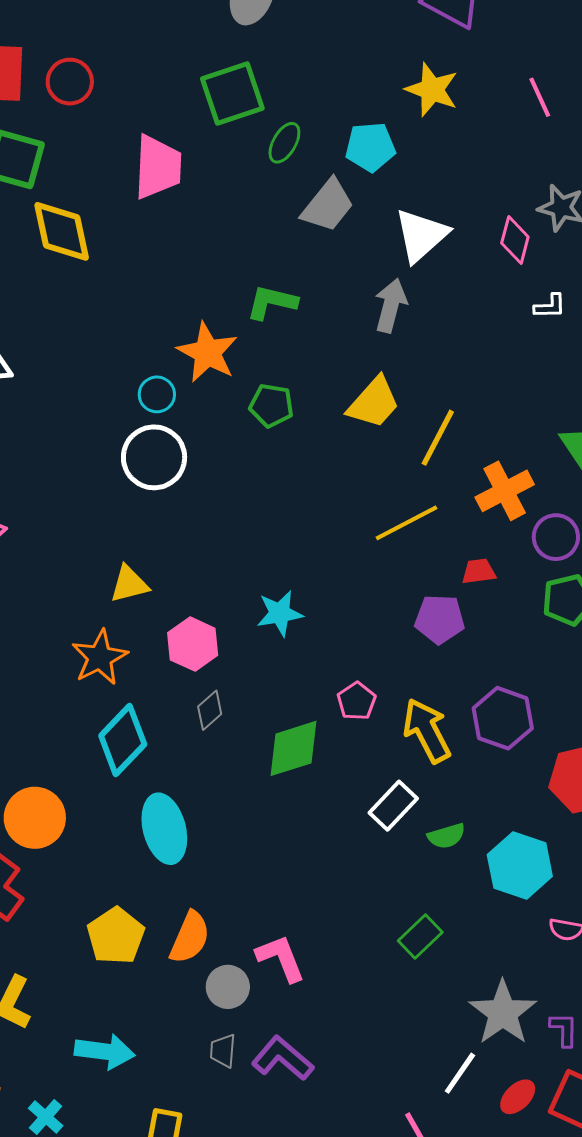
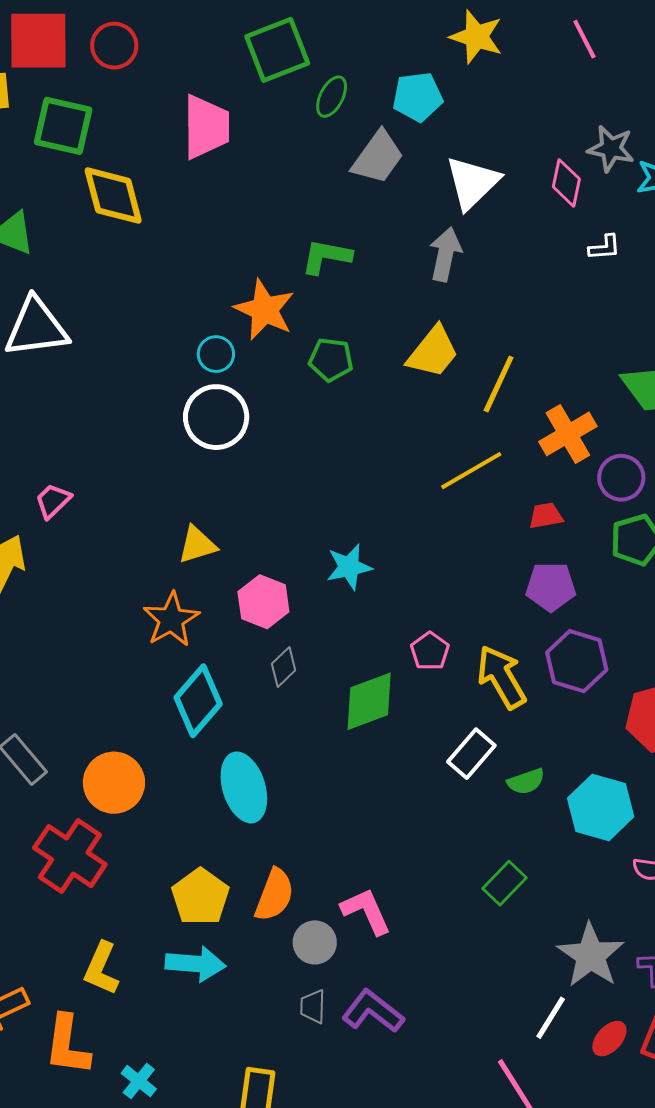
purple pentagon: (440, 619) -> (551, 587), moved
cyan arrow: (105, 1051) -> (195, 964), moved

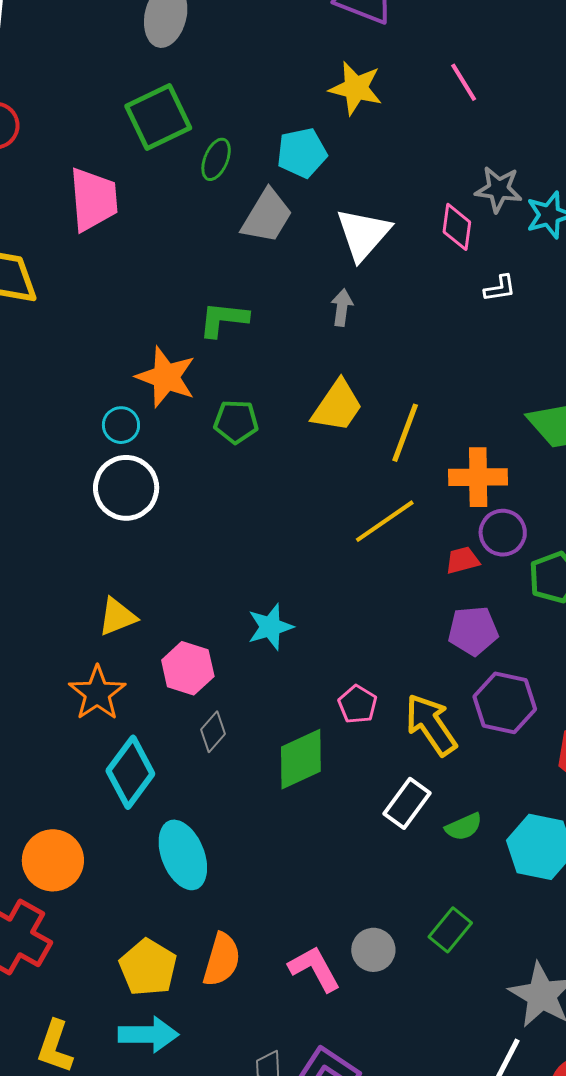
gray arrow: (445, 254) -> (342, 308), size x0.7
orange cross: (568, 434) -> (478, 477), turned 34
purple circle: (621, 478) -> (503, 533), moved
gray circle: (315, 942) -> (373, 950), moved

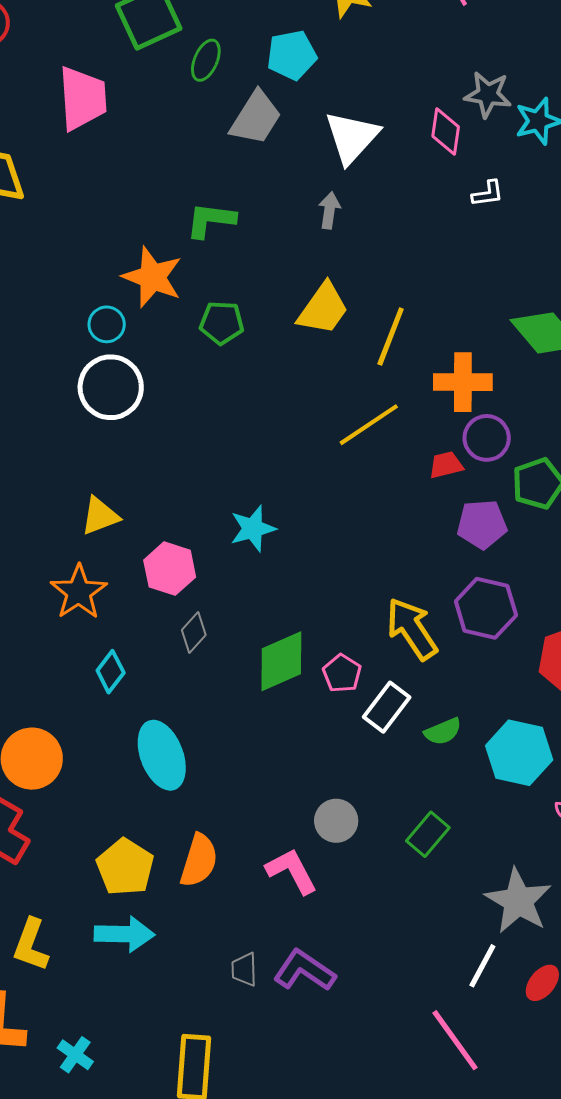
purple pentagon: (473, 631) -> (482, 524), moved
pink pentagon: (358, 704) -> (342, 673), moved
cyan diamond: (130, 772) -> (111, 672), size x0.6
gray circle: (373, 950) -> (336, 821), moved

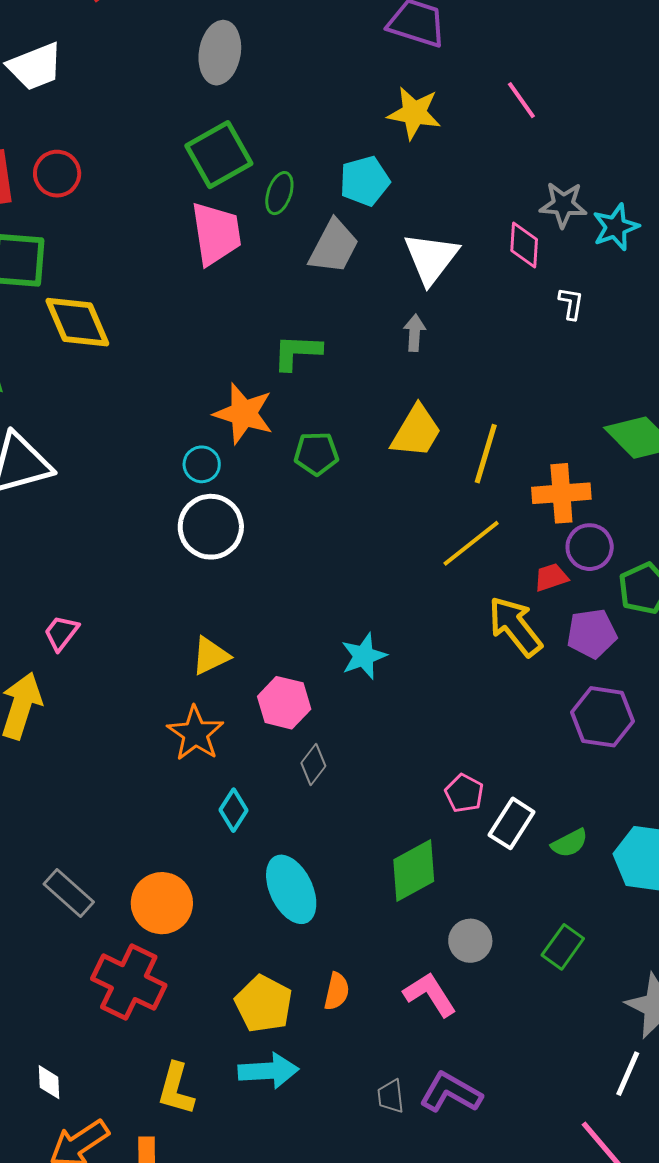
pink trapezoid: (83, 98) -> (216, 234), moved
white L-shape: (488, 194) -> (571, 303), turned -68
yellow arrow: (412, 629) -> (515, 626), moved
green diamond: (281, 661) -> (414, 870), moved
orange semicircle: (199, 861) -> (337, 991), size x0.7

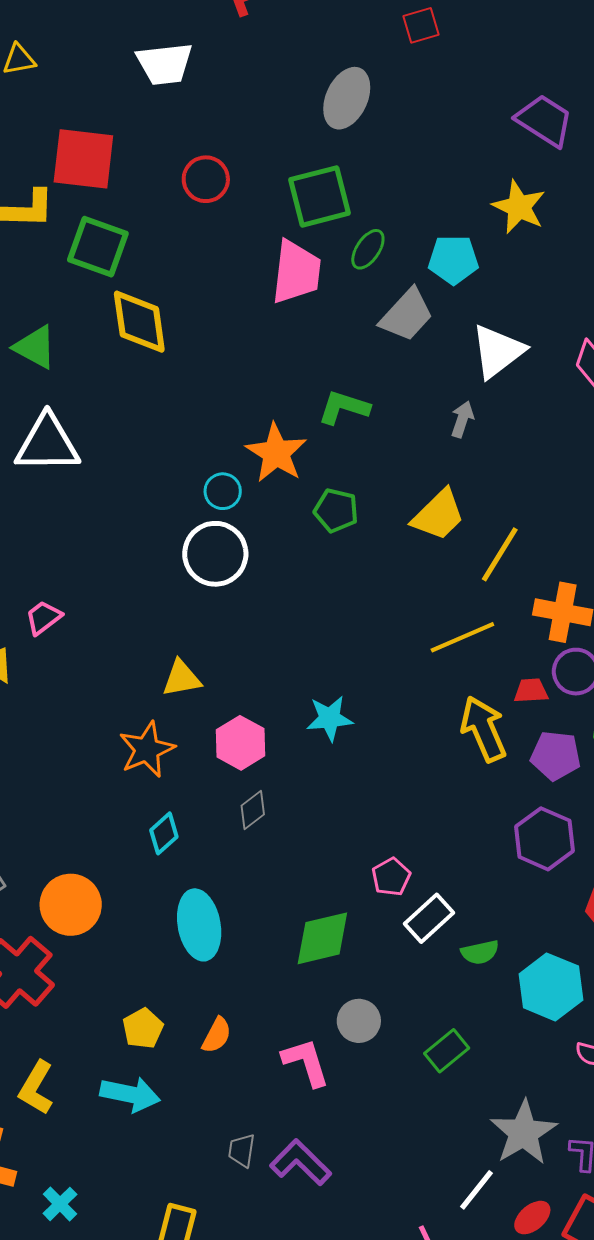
red circle: (57, 174) -> (206, 179), moved
yellow pentagon: (264, 1004) -> (143, 1028), size x0.7

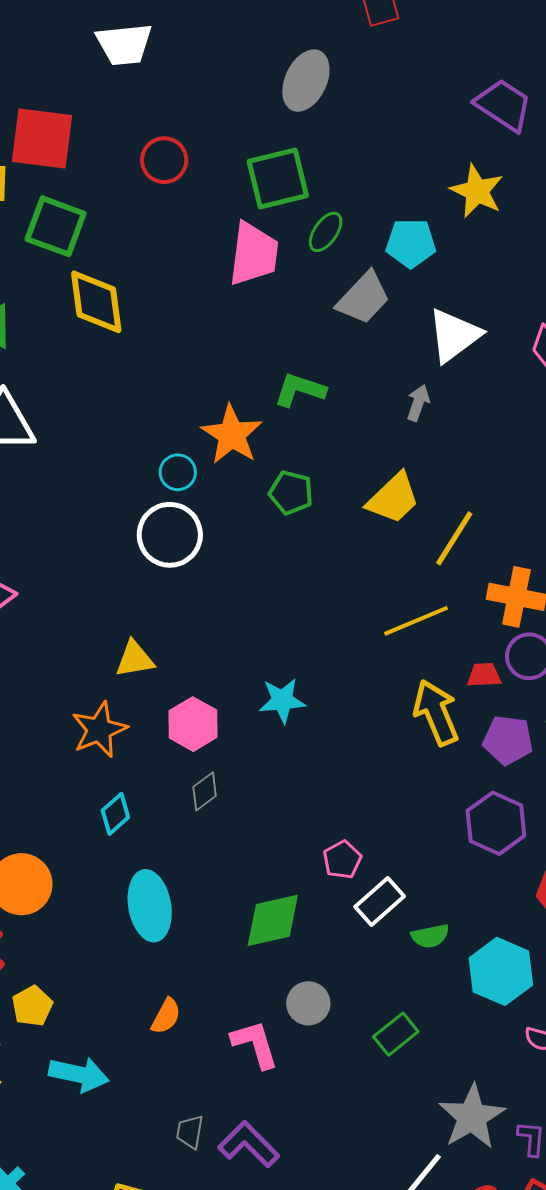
yellow pentagon: (143, 1028) -> (32, 1006), moved

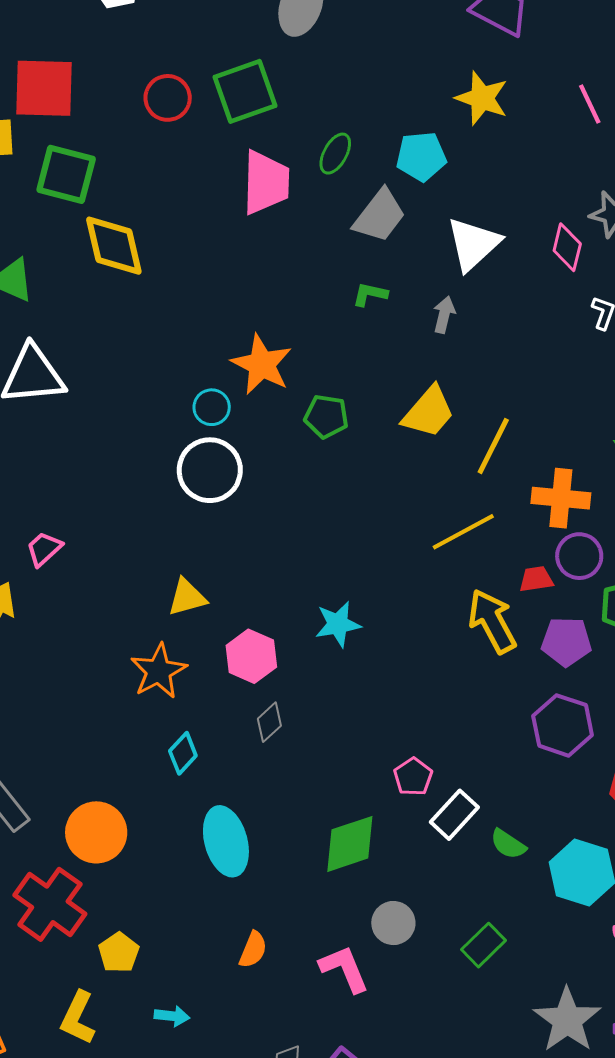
green square: (278, 179) -> (245, 91), moved
green L-shape: (300, 390) -> (370, 294), moved, size x0.7
green semicircle: (430, 936) -> (508, 844), turned 51
cyan arrow: (79, 1074) -> (172, 1016), size x0.6

